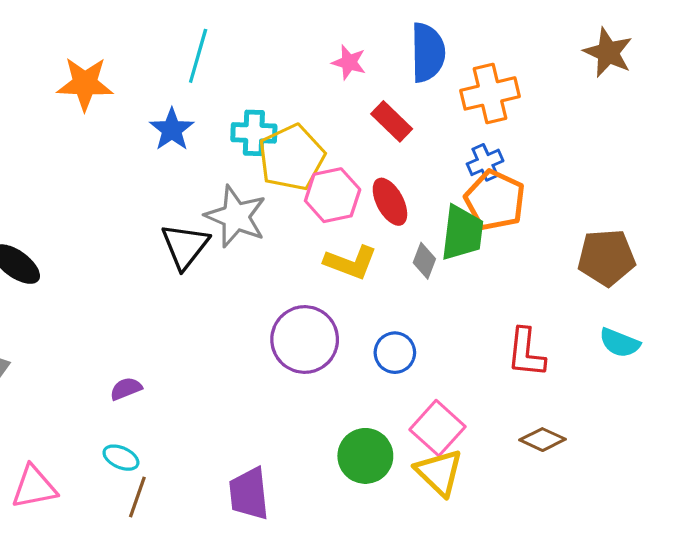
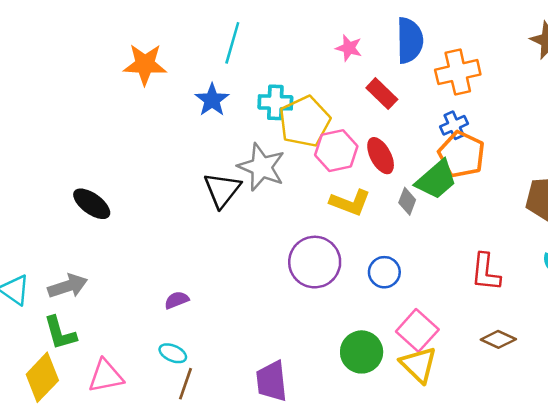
green trapezoid: (462, 233) -> (436, 180), turned 42

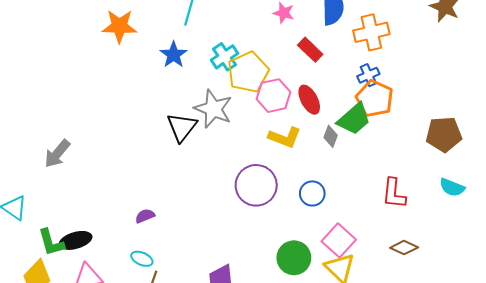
cyan cross: (275, 102) -> (225, 57), turned -36
black ellipse: (92, 204) -> (76, 240), moved, turned -52
gray arrow: (68, 286) -> (57, 154), moved, turned 148

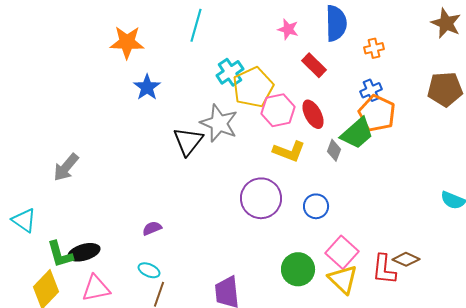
orange cross: (371, 32) -> (374, 48), size x0.6
blue star: (174, 55) -> (147, 87), moved
brown pentagon: (444, 134) -> (445, 89), moved
red L-shape: (394, 193) -> (384, 269), moved

